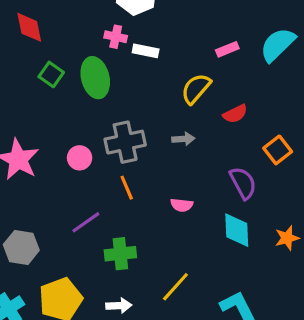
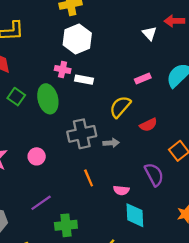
gray cross: (125, 142) -> (82, 134), moved
orange line: (127, 188) -> (89, 178), moved
pink semicircle: (182, 205) -> (121, 190), moved
cyan diamond: (237, 230) -> (135, 215), moved

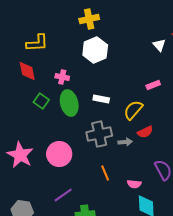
pink cross: (63, 69) -> (62, 77), moved
white rectangle: (84, 80) -> (101, 99), moved
red semicircle: (148, 125) -> (145, 132), moved
pink circle: (37, 156) -> (59, 154), size x1.6

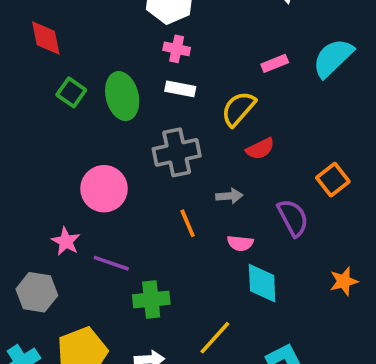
pink cross: (62, 77) -> (177, 49), moved
gray arrow: (125, 142) -> (229, 196), moved
pink star: (20, 155) -> (66, 241), moved, size x0.6
purple line: (63, 195) -> (111, 263), turned 54

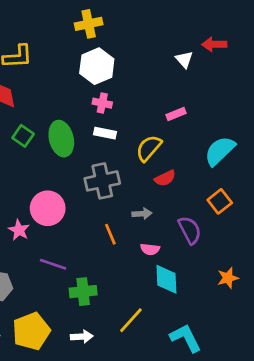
cyan semicircle: (333, 58) -> (220, 151), moved
pink star: (66, 241) -> (19, 230), moved

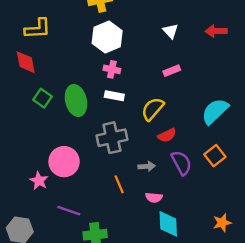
red arrow: (214, 44) -> (216, 31), moved
white triangle: (184, 59) -> (171, 31), moved
pink rectangle: (176, 114) -> (172, 71), moved
purple semicircle: (190, 230) -> (181, 163), moved

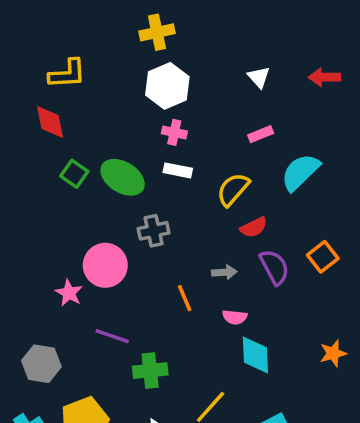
green ellipse: (76, 101) -> (123, 177), turned -44
cyan semicircle: (215, 111) -> (300, 172), moved
gray cross: (112, 138) -> (154, 231), moved, size x0.7

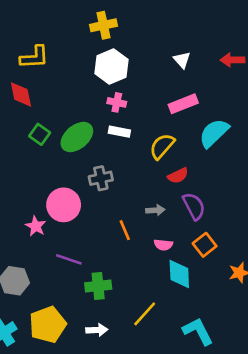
pink rectangle: (261, 134) -> (183, 104), size x1.5
green ellipse: (123, 177) -> (77, 137), turned -72
orange square: (323, 257) -> (205, 245), moved

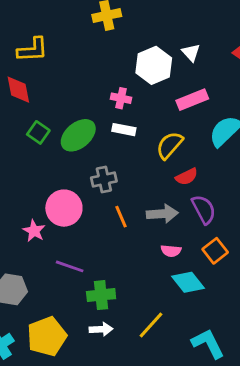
white hexagon: (111, 67) -> (154, 65), moved
gray arrow: (155, 210) -> (162, 214), size x1.5
orange line: (125, 230) -> (121, 217), moved
cyan diamond: (179, 274) -> (188, 282), turned -36
white arrow: (97, 330) -> (101, 329), moved

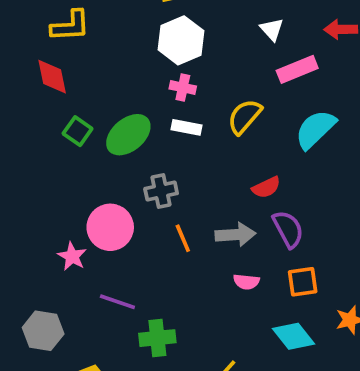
white hexagon: (154, 65) -> (181, 40), moved
pink rectangle: (192, 100) -> (297, 69), moved
yellow semicircle: (169, 145) -> (245, 117), moved
orange square: (215, 251) -> (303, 282), turned 30
cyan diamond: (188, 282) -> (294, 336), moved

